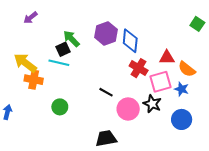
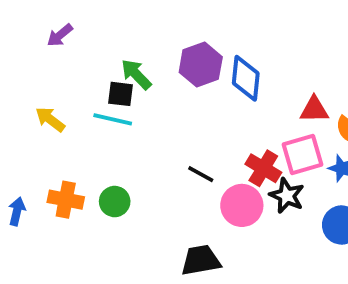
black square: (63, 49) -> (121, 94), turned 32
yellow arrow: (25, 63) -> (50, 119), size x0.7
red cross: (139, 68) -> (263, 168), moved
orange cross: (34, 80) -> (66, 200), moved

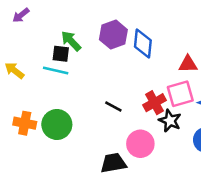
red cross: (263, 168) -> (155, 103), turned 30
green circle: (115, 202) -> (57, 124), size x1.5
pink circle: (242, 205) -> (140, 144), moved

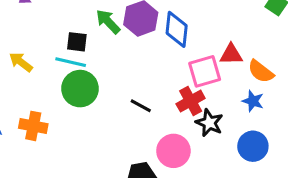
green arrow: (71, 41) -> (108, 22), moved
pink square: (180, 94) -> (205, 71), moved
green circle: (57, 124) -> (80, 89), moved

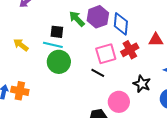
pink square: (205, 71) -> (106, 54), moved
red cross: (191, 101) -> (130, 50), moved
orange cross: (33, 126) -> (20, 91), moved

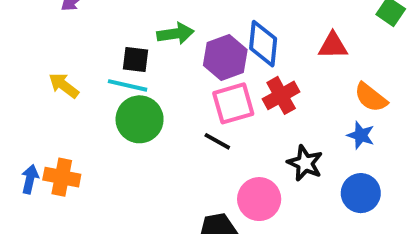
purple hexagon: (98, 17) -> (225, 58), moved
green arrow: (77, 19) -> (175, 34), turned 126
red triangle: (156, 40) -> (333, 46), moved

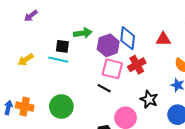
yellow arrow: (64, 85) -> (26, 60), turned -70
pink square: (233, 103) -> (112, 69), turned 30
green circle: (140, 119) -> (61, 106), moved

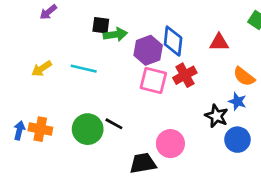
black square: (62, 46) -> (101, 25), moved
black line: (104, 88) -> (114, 124), moved
black star: (149, 99) -> (216, 116), moved

